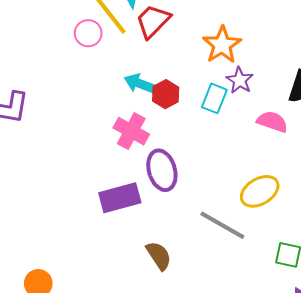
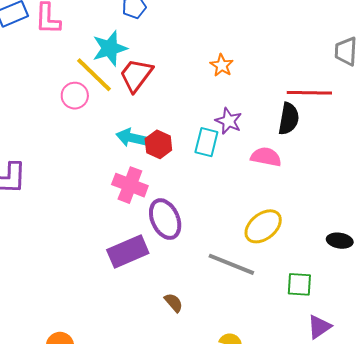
orange star: (222, 45) -> (222, 65), moved, size x0.6
brown semicircle: (159, 256) -> (174, 303), size x0.7

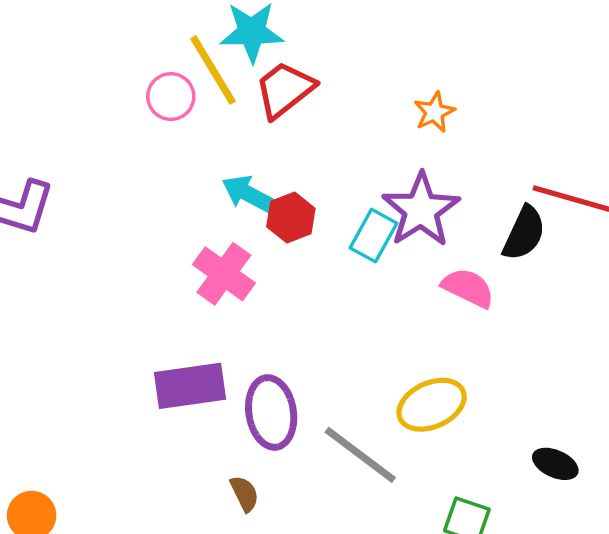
purple star: (229, 121) -> (421, 210), size x1.6
purple ellipse: (165, 219) -> (271, 412), moved

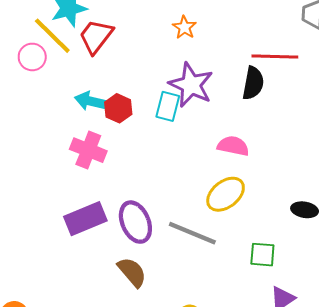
pink semicircle: (468, 288) -> (233, 146), moved
brown semicircle: (244, 494) -> (132, 272), size x1.5

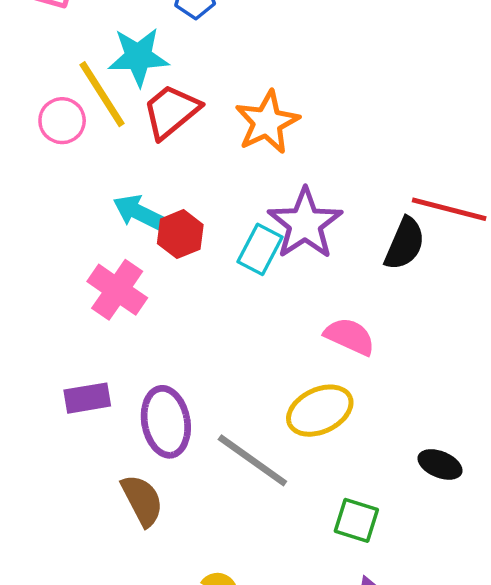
orange star: (184, 27) -> (267, 122), moved, size x1.6
purple rectangle: (85, 219) -> (87, 398), size x0.7

